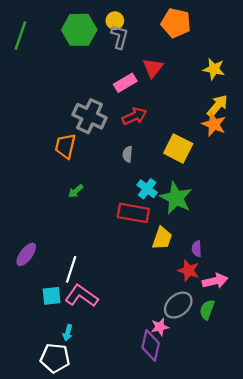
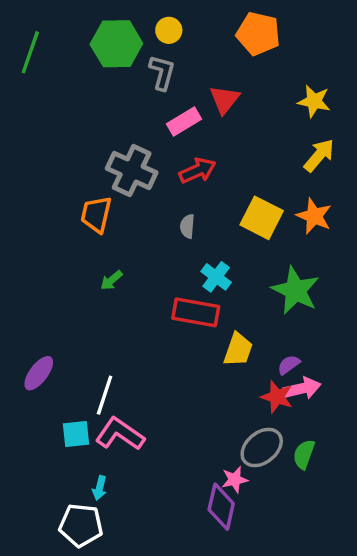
gray L-shape: (119, 37) -> (162, 73), moved
orange star: (214, 124) -> (314, 216), moved
green star: (176, 198) -> (295, 290), moved
purple semicircle: (197, 249) -> (289, 365), turned 56
pink arrow: (215, 281) -> (302, 388), moved

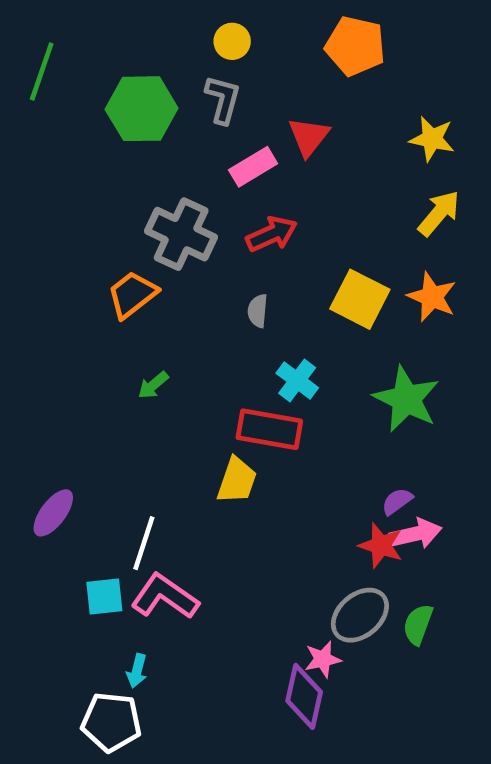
green hexagon: (116, 44) -> (142, 109), moved
orange trapezoid: (96, 214) -> (132, 295), turned 39
yellow trapezoid: (238, 350) -> (237, 480), moved

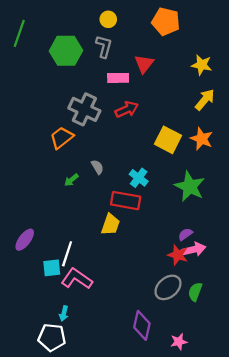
pink rectangle: (253, 167) -> (118, 78), turned 30
gray semicircle: (258, 311) -> (97, 167), moved, turned 144
cyan square: (104, 597) -> (52, 268), moved
pink star: (323, 659) -> (179, 342), moved

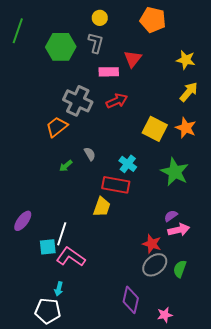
red star: (178, 255) -> (152, 244), moved

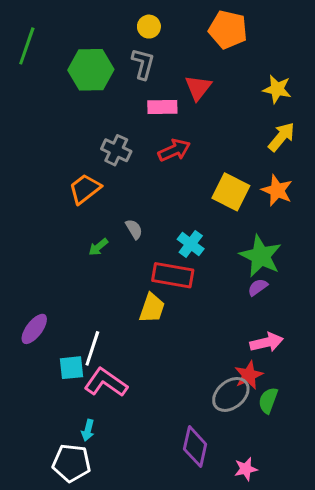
gray cross: (78, 101) -> (116, 150), size x0.7
purple semicircle: (171, 216) -> (258, 287), moved
red star: (152, 244) -> (249, 375), moved, turned 30

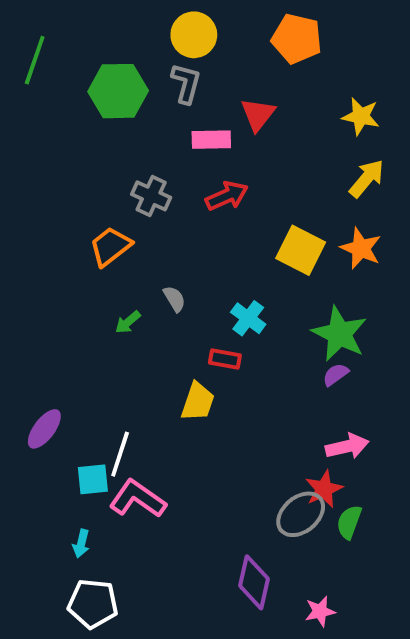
yellow circle: (149, 27) -> (194, 35), size x1.5
red rectangle: (173, 275) -> (225, 359), size x0.6
cyan arrow: (88, 430) -> (81, 543), moved

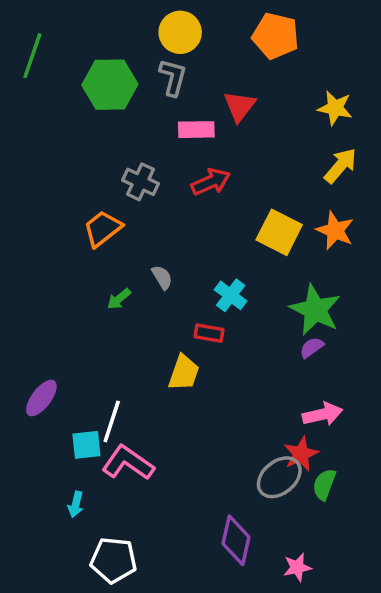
white pentagon: (93, 604) -> (113, 560), moved

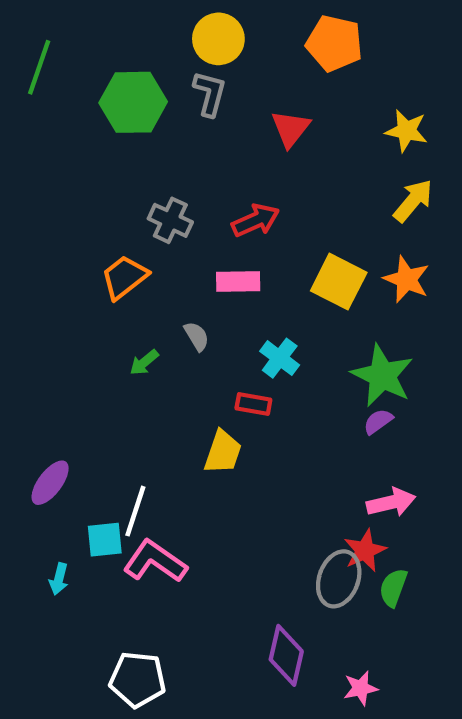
pink rectangle: (196, 130) -> (238, 282), moved
gray ellipse: (279, 477) -> (339, 579), turned -30
cyan arrow: (76, 504) -> (59, 579), moved

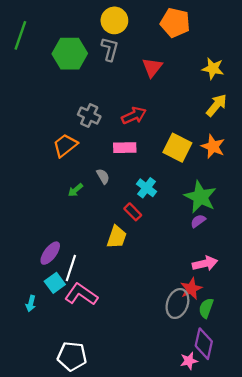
red rectangle: (253, 404) -> (133, 212), turned 36
purple ellipse: (50, 483) -> (50, 253), moved
cyan square: (105, 540) -> (55, 283), turned -30
purple diamond: (286, 655) -> (204, 344), moved

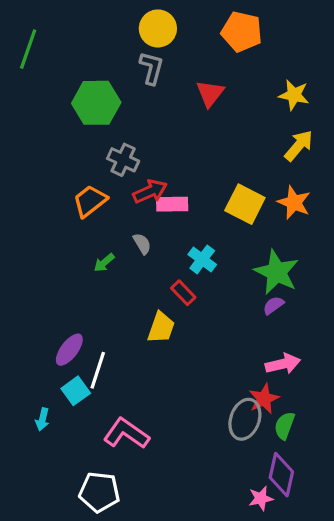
green hexagon: (70, 54) -> (96, 103), moved
red arrow: (134, 116) -> (150, 191), moved
pink L-shape: (81, 294) -> (126, 434), moved

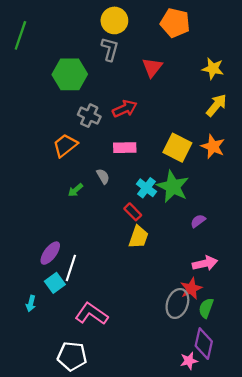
red arrow: (150, 191) -> (125, 109), moved
green star: (277, 272) -> (173, 187), moved
yellow trapezoid: (161, 328) -> (138, 237), moved

